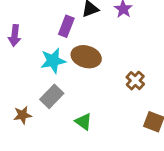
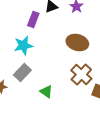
brown ellipse: (86, 57) -> (77, 43), moved
brown cross: (135, 81) -> (81, 75), moved, size x1.5

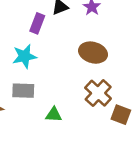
gray rectangle: (22, 73) -> (23, 91), turned 48
green triangle: (46, 92) -> (54, 115), turned -32

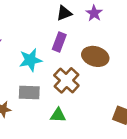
purple rectangle: (37, 23) -> (59, 42), moved
brown cross: (98, 93) -> (66, 80), moved

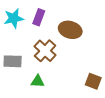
cyan star: (30, 60) -> (14, 18), moved

